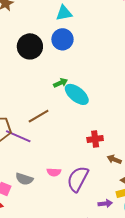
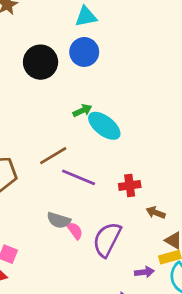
purple line: (18, 136) -> (79, 177), moved
pink semicircle: (54, 172) -> (75, 231), turned -128
gray semicircle: (24, 179) -> (59, 220), moved

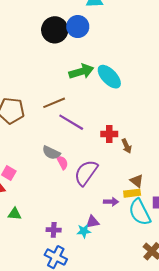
blue circle: (84, 52) -> (78, 27), moved
green arrow: (82, 111) -> (81, 71), size x1.6
cyan ellipse: (104, 126) -> (109, 77), moved
brown arrow: (156, 213) -> (127, 146), moved, turned -144

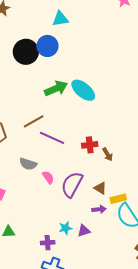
gray semicircle: (51, 153) -> (28, 164), moved
brown triangle: (137, 181) -> (100, 188), moved
cyan star: (84, 231) -> (65, 228), moved

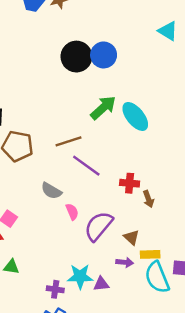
cyan triangle: (60, 19) -> (168, 31), moved, turned 30
green arrow: (56, 88) -> (103, 108), turned -30
cyan star: (65, 228) -> (80, 276), size x1.5

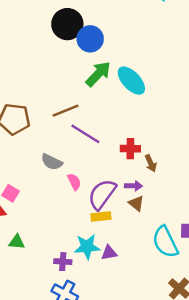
blue circle: (104, 55) -> (90, 39), moved
yellow rectangle: (150, 254) -> (101, 216), moved
purple arrow: (125, 262) -> (133, 186), moved

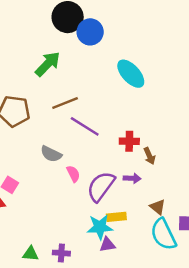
green arrow: (98, 74) -> (48, 64), moved
brown triangle: (136, 203) -> (158, 207), moved
yellow rectangle: (101, 216) -> (116, 217), moved
green triangle: (17, 242) -> (31, 254), moved
cyan star: (87, 247) -> (100, 227), moved

